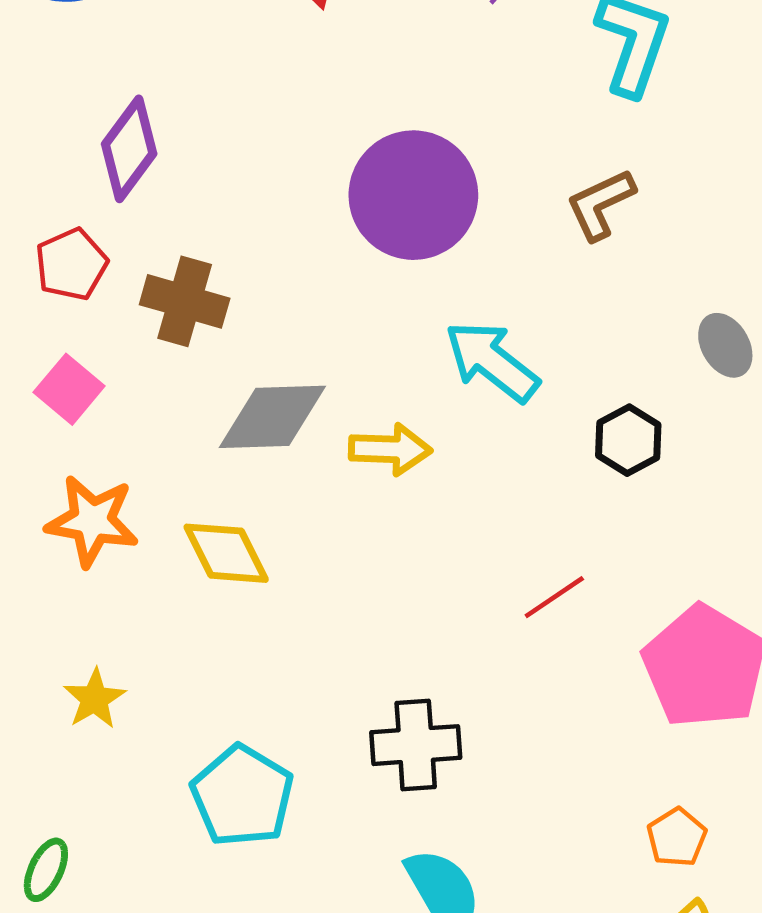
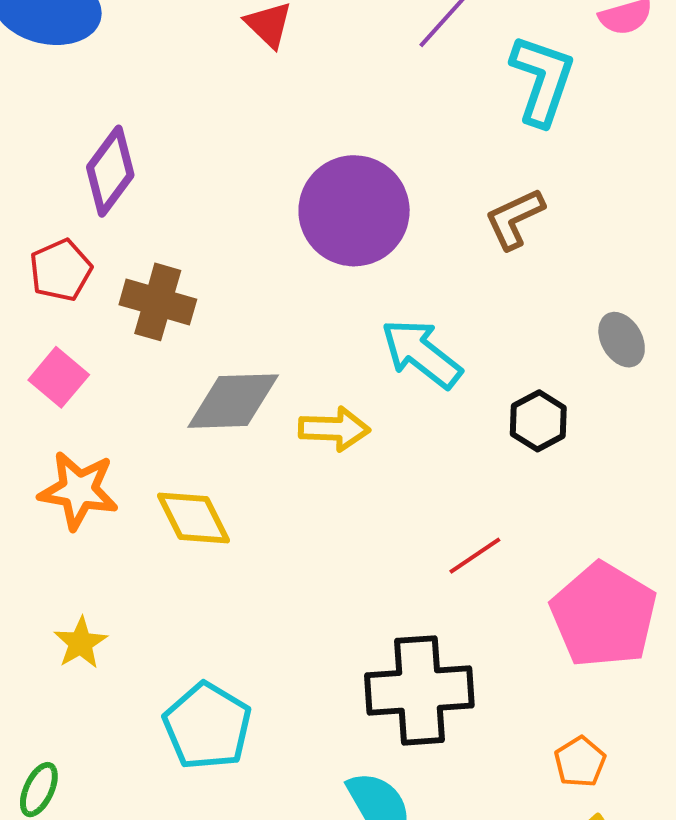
black cross: (416, 745) -> (419, 690), moved, size x1.4

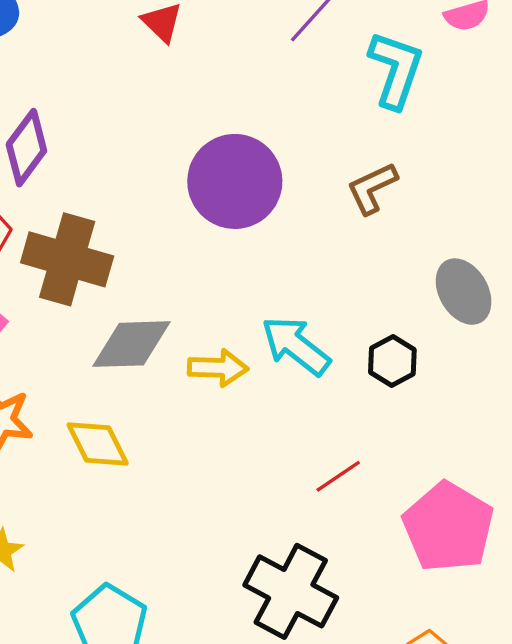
brown cross: (158, 302) -> (67, 259), size x1.4
gray ellipse: (622, 340) -> (464, 292), size x1.4
cyan arrow: (421, 353) -> (296, 346), moved
black cross: (419, 690) -> (291, 591), turned 32

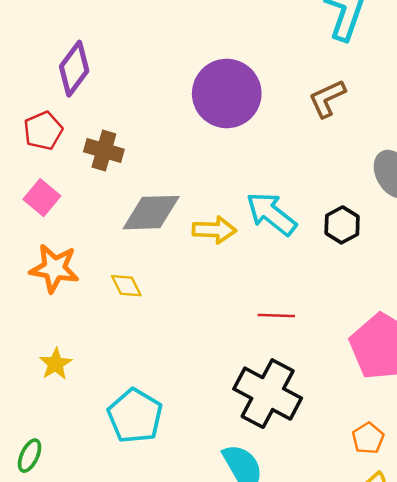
brown cross: (67, 259) -> (104, 151), size x0.6
yellow diamond: (98, 444) -> (126, 286), size x0.7
red line: (338, 476) -> (276, 315), moved, turned 36

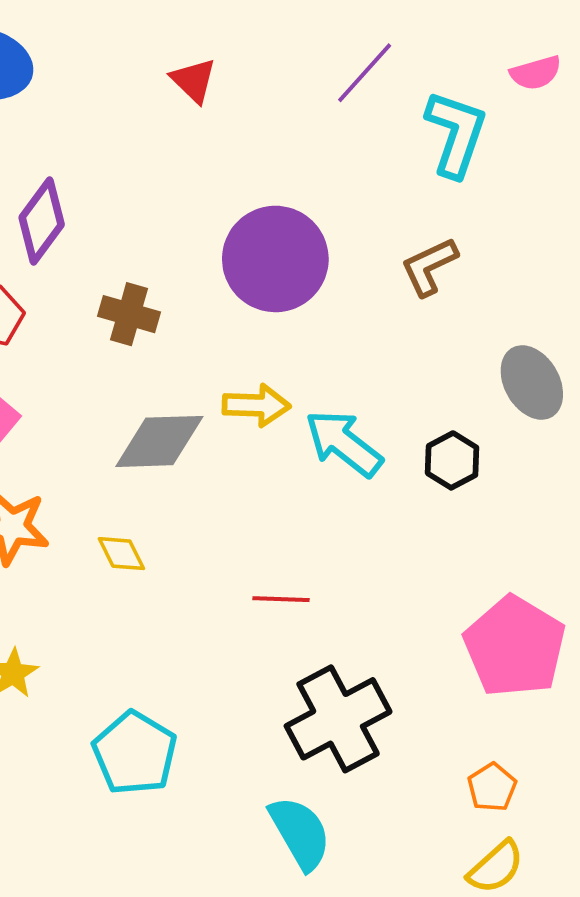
brown cross: (104, 151) -> (129, 314), moved
yellow arrow: (214, 230) -> (256, 405), moved
red line: (276, 315) -> (281, 599), moved
black cross: (268, 394) -> (338, 719), turned 34

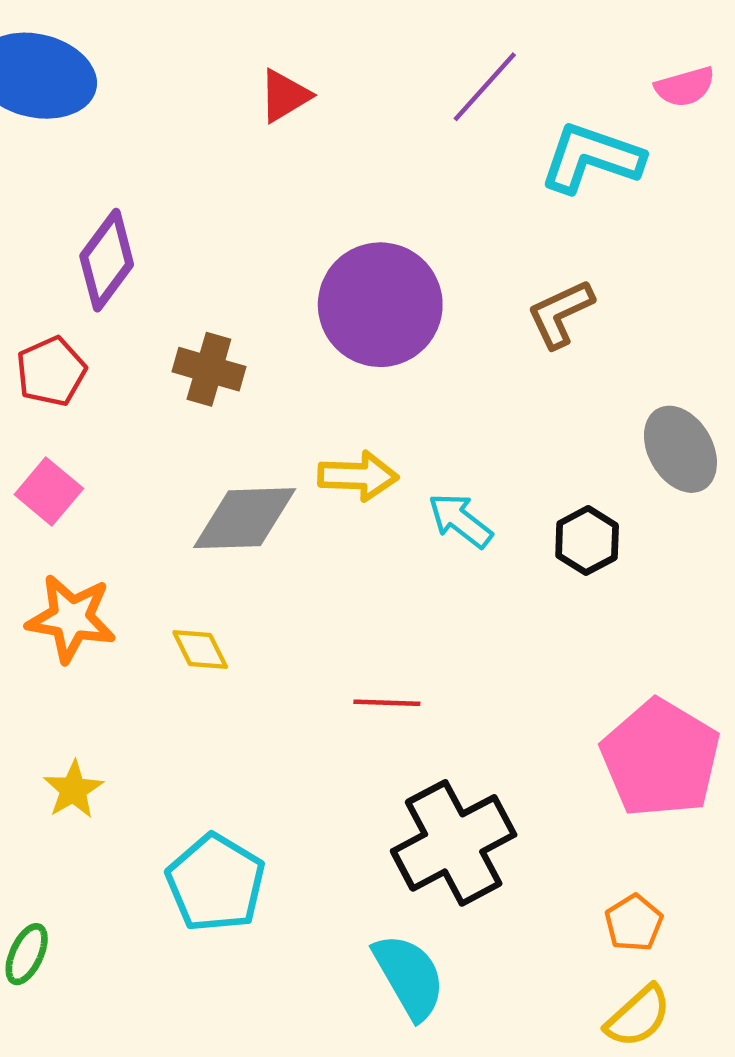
red triangle: (194, 80) -> (285, 96), turned 45
cyan L-shape: (456, 134) -> (592, 158), turned -90
cyan arrow: (344, 443) -> (460, 520), size x0.7

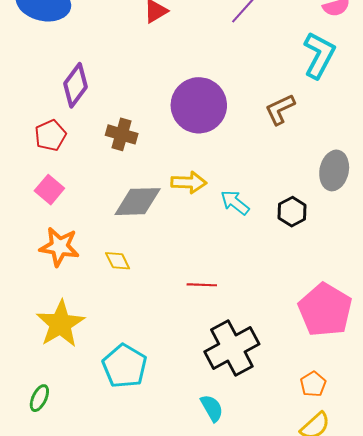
cyan L-shape: (592, 158) -> (319, 55), moved, turned 99
gray ellipse: (680, 449) -> (334, 170), turned 42
yellow star: (73, 790) -> (60, 324), size x1.8
cyan semicircle: (409, 976) -> (212, 408), size x0.7

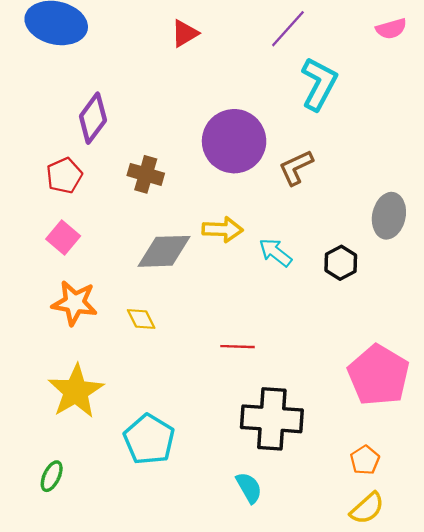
cyan L-shape: (319, 55) -> (319, 84), moved
brown L-shape: (280, 109) -> (296, 168), moved
black cross: (232, 348) -> (272, 419), turned 32

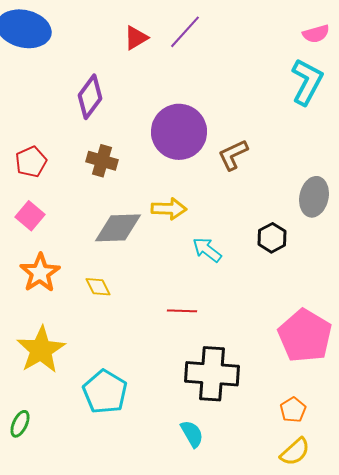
purple line: (288, 29) -> (185, 32), moved
cyan L-shape: (319, 84) -> (307, 82), moved
purple diamond: (93, 118) -> (90, 97), moved
cyan arrow: (275, 252) -> (207, 250), moved
orange star: (75, 303) -> (40, 273), turned 30

